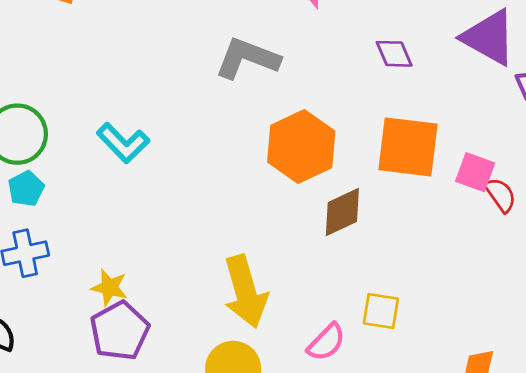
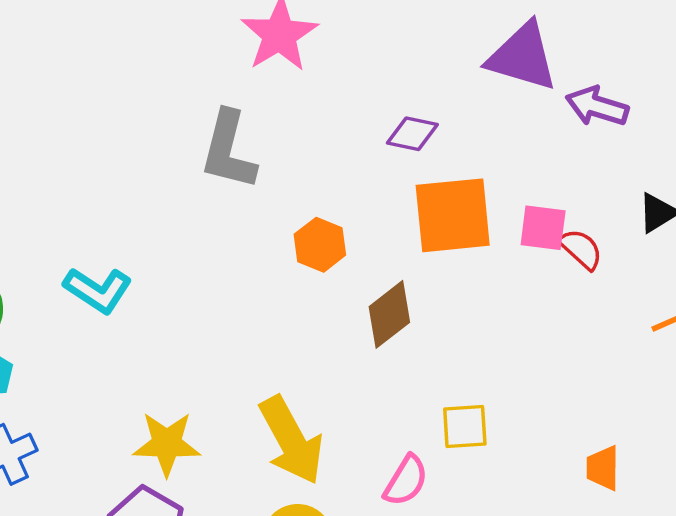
purple diamond: (394, 54) -> (412, 134), moved, turned -42
gray L-shape: (247, 58) -> (228, 150), turned -84
orange hexagon: (301, 146) -> (320, 245), size x0.6
yellow star: (110, 287) -> (167, 444), moved, size x1.4

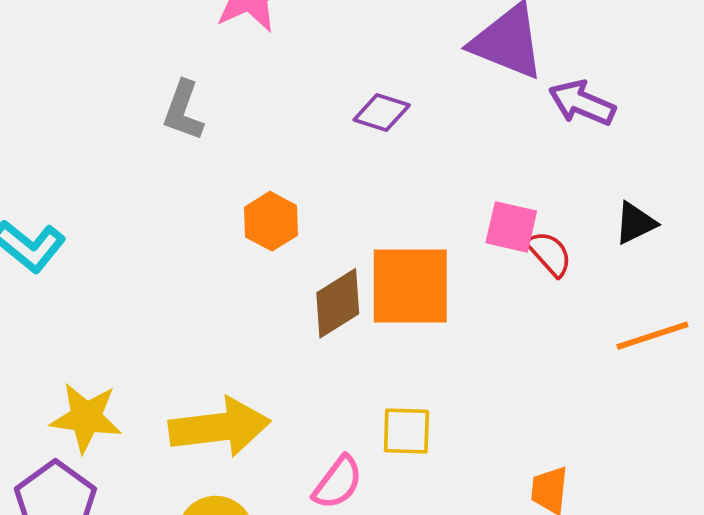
gray L-shape: (228, 150) -> (183, 111), size x0.7
orange square: (453, 215) -> (410, 286), moved
yellow arrow: (291, 440) -> (220, 427), turned -74

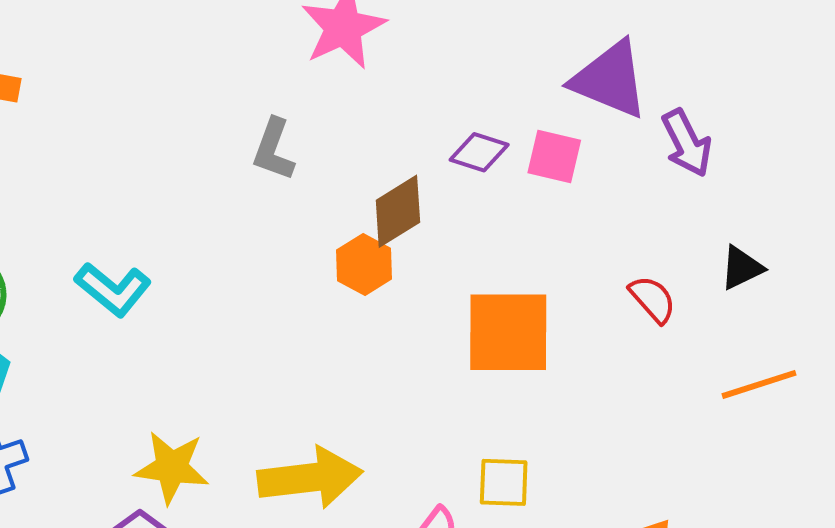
purple arrow: (582, 103) -> (687, 143), turned -140
pink square: (511, 227) -> (554, 156), moved
brown diamond: (338, 303) -> (398, 211), moved

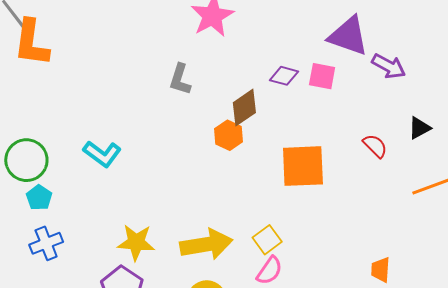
purple arrow: (687, 143) -> (389, 66), turned -32
yellow square: (504, 482) -> (267, 240), moved, turned -36

